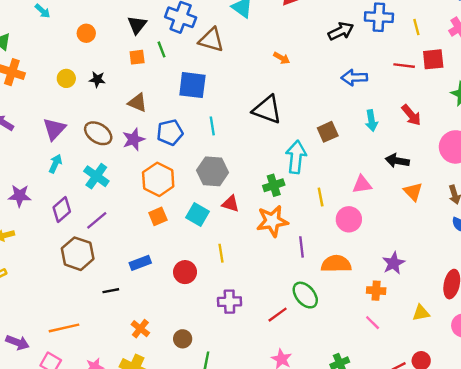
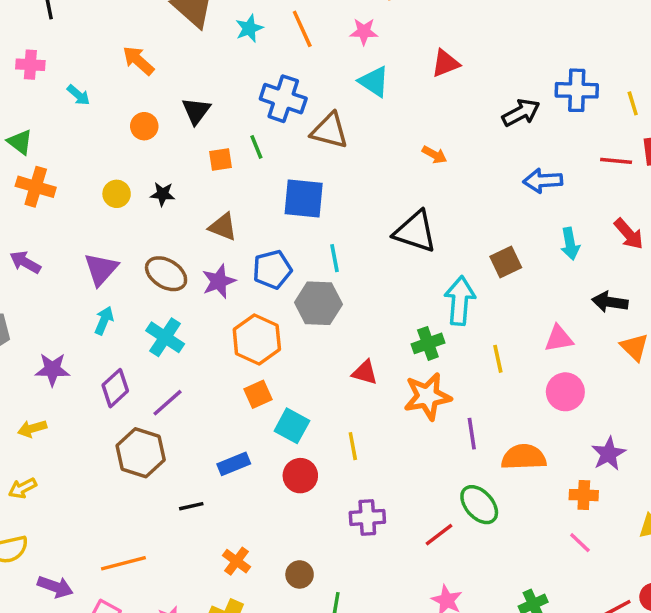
black triangle: (137, 25) -> (196, 111), moved
gray hexagon: (213, 171) -> (318, 303), moved
cyan square: (198, 214) -> (292, 426), moved
pink circle: (349, 219) -> (565, 392), moved

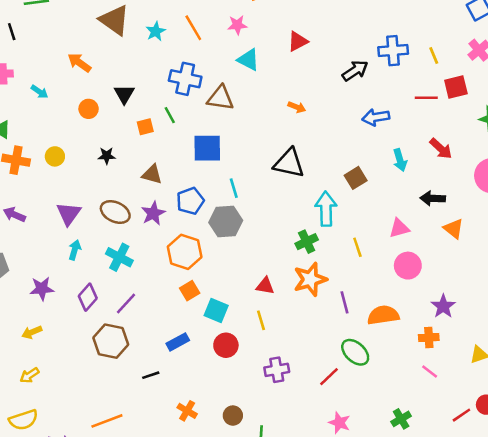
yellow circle: (117, 194) -> (55, 156), moved
red triangle: (365, 372) -> (265, 286), moved

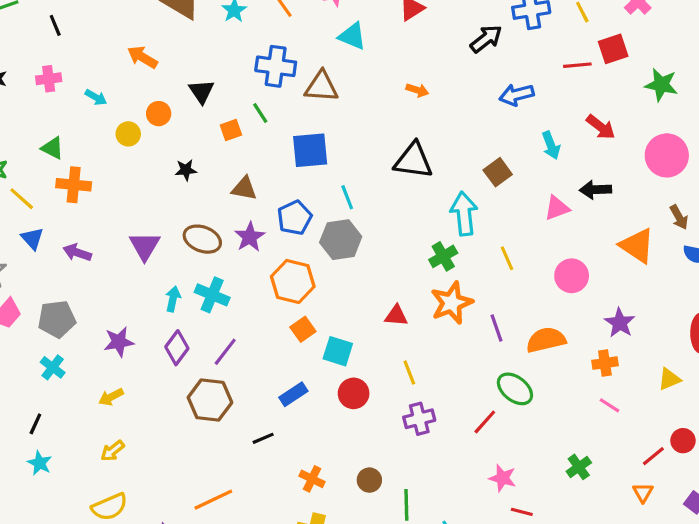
yellow circle: (55, 156) -> (128, 134), moved
pink triangle: (399, 228) -> (557, 208), moved
orange triangle: (453, 229) -> (637, 246), moved, size x1.4
cyan arrow: (75, 250) -> (173, 299), moved
yellow line: (261, 320) -> (409, 373), moved

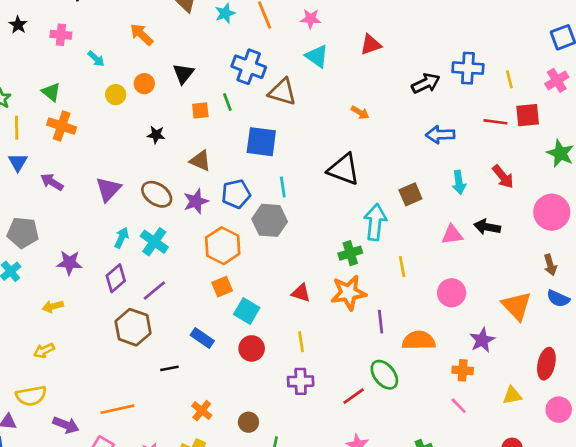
yellow line: (22, 199) -> (17, 128), turned 35
orange triangle: (637, 246) -> (517, 306), moved
blue rectangle: (293, 394) -> (202, 338), turned 55

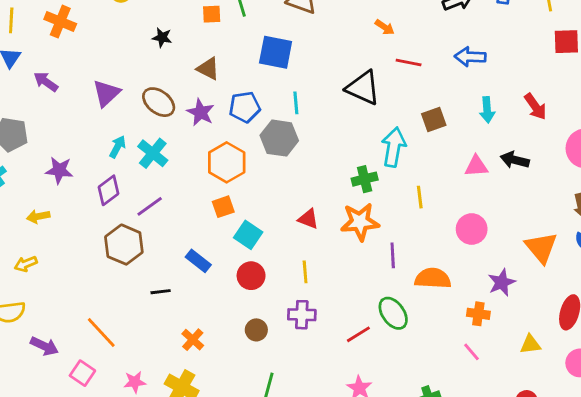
red line: (495, 122) -> (409, 62), moved
purple star: (196, 201) -> (201, 112), turned -30
orange line: (117, 409) -> (101, 332), turned 56
brown circle: (248, 422) -> (256, 330), moved

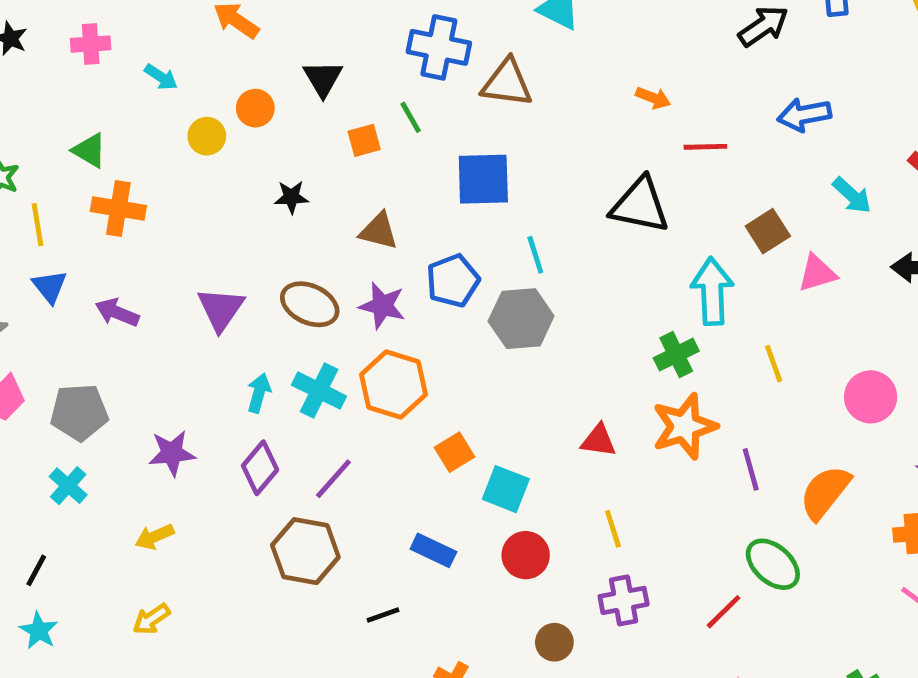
cyan arrow: (487, 110) -> (852, 195), turned -30
orange hexagon: (227, 162) -> (394, 385), moved
pink triangle: (476, 166) -> (817, 273), moved
orange semicircle: (433, 278) -> (825, 492), turned -42

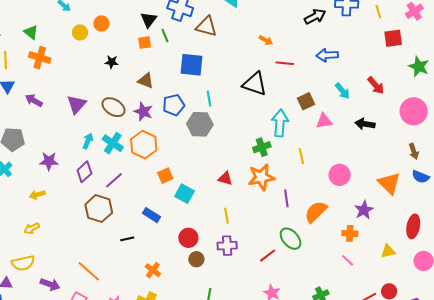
black triangle: (323, 78) -> (149, 20), moved
red circle: (526, 555) -> (188, 238), moved

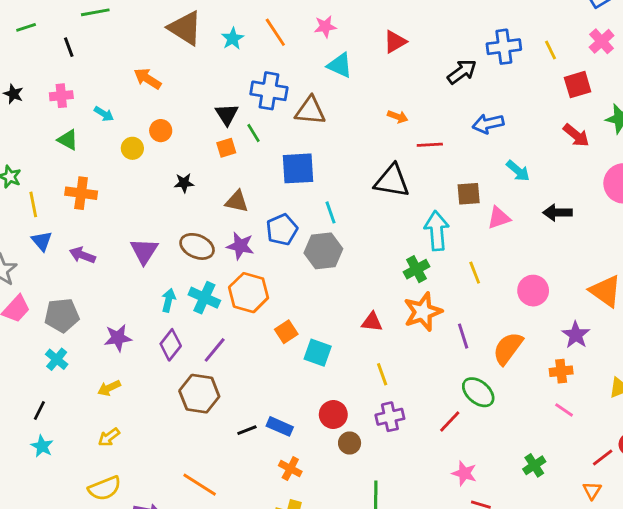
green triangle: (31, 32) -> (68, 140), moved
red arrow: (376, 85) -> (576, 135), moved
brown square: (306, 101) -> (469, 194), turned 30
blue rectangle: (151, 215) -> (280, 426), moved

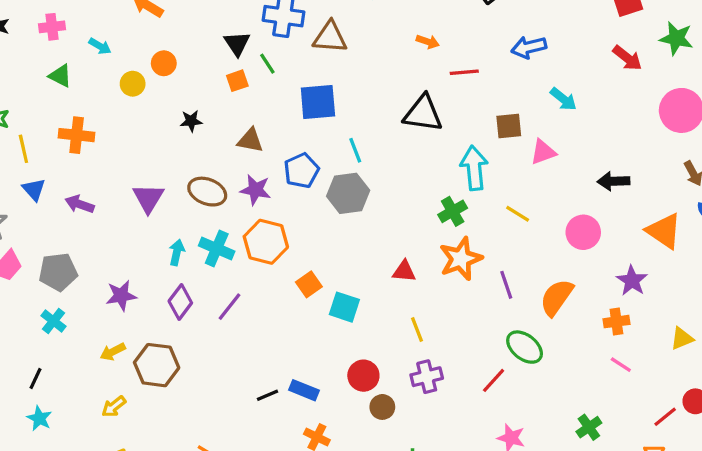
black arrow: (557, 213) -> (613, 181), moved
yellow line: (475, 273) -> (518, 214), turned -35
brown hexagon: (199, 394) -> (157, 365), moved

